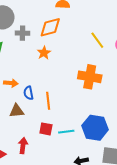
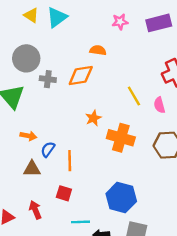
orange star: (44, 53) -> (93, 118), moved
blue semicircle: (29, 93) -> (48, 149), turned 40
cyan line: (66, 132) -> (81, 222), moved
red arrow: (23, 146) -> (35, 210), turned -35

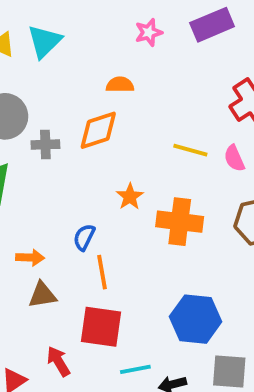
yellow line: (134, 96) -> (190, 150), turned -36
orange arrow: (28, 136) -> (30, 258), moved
blue semicircle: (48, 149) -> (84, 237), moved
red square: (64, 193) -> (101, 327), size x1.6

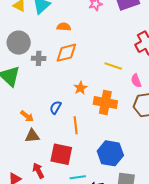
orange semicircle: (120, 85) -> (64, 27), moved
pink semicircle: (234, 158) -> (136, 81), moved
orange arrow: (30, 258) -> (27, 116), turned 32
orange line: (102, 272) -> (76, 125), moved

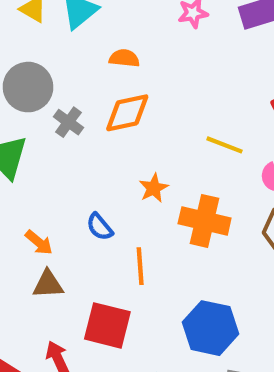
gray cross: (39, 58) -> (68, 122), turned 32
blue semicircle: (56, 107) -> (100, 227), turned -72

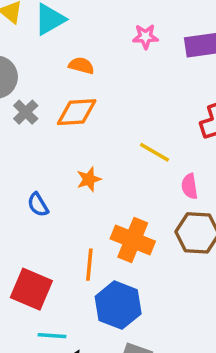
orange cross: (205, 221) -> (133, 240), moved
orange line: (140, 266) -> (89, 265), moved

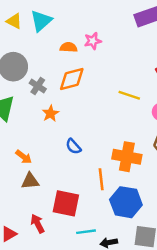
pink star: (145, 37) -> (93, 41), moved
orange star: (89, 179) -> (50, 114), moved
blue semicircle: (38, 205) -> (73, 146), moved

